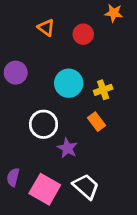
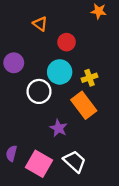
red circle: (83, 34) -> (67, 42), moved
orange rectangle: (96, 122) -> (84, 105), size x1.6
white circle: (43, 124) -> (39, 91), moved

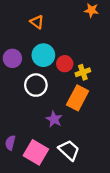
red circle: (67, 42) -> (65, 64), moved
cyan circle: (60, 72) -> (43, 55), moved
orange rectangle: (84, 105) -> (78, 98), turned 65

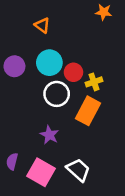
white circle: (36, 85) -> (57, 94), moved
purple star: (54, 119) -> (49, 135), moved

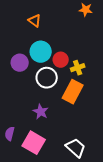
purple circle: (14, 66) -> (20, 63), moved
white trapezoid: (78, 170) -> (76, 148), moved

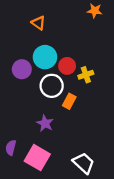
orange rectangle: (73, 92) -> (69, 101), moved, size x0.6

